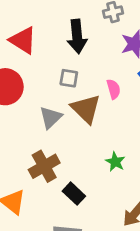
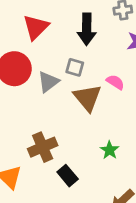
red triangle: (23, 40) -> (36, 27), turned 36
pink semicircle: (114, 89) -> (115, 82), turned -48
gray triangle: (51, 118) -> (48, 82), moved

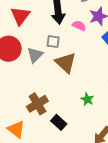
pink semicircle: (115, 82) -> (79, 26), moved

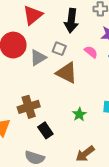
pink semicircle: (79, 26) -> (91, 52), moved
brown triangle: (66, 63) -> (67, 73), turned -30

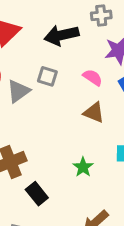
black arrow: (71, 21) -> (61, 35), turned 75
brown triangle: (67, 73) -> (94, 113), moved, size x0.7

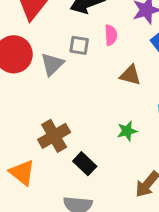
pink semicircle: (93, 77) -> (111, 35), moved, turned 60
green star: (83, 167) -> (127, 131), turned 30

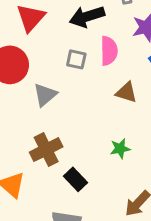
pink semicircle: (111, 35) -> (109, 51), size x1.4
gray triangle: (52, 64) -> (45, 95), moved

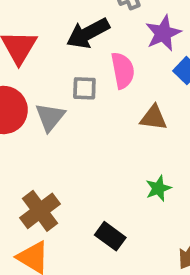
gray triangle: (45, 95) -> (50, 117), moved
brown cross: (46, 150) -> (40, 211), moved

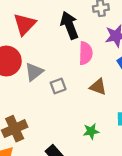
black arrow: (88, 33) -> (69, 25), turned 84
gray square: (84, 88) -> (58, 86), moved, turned -35

